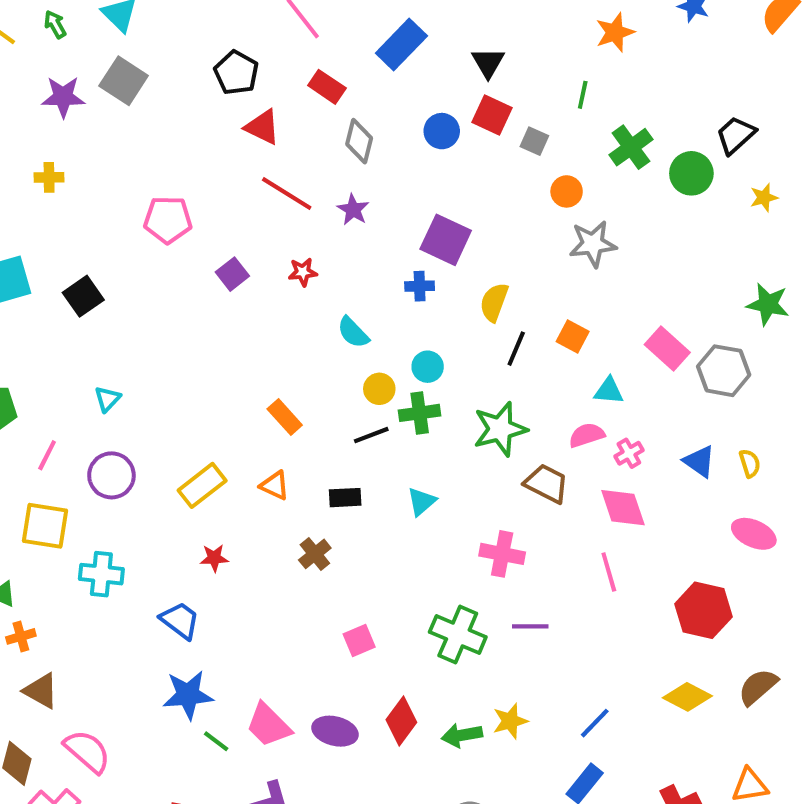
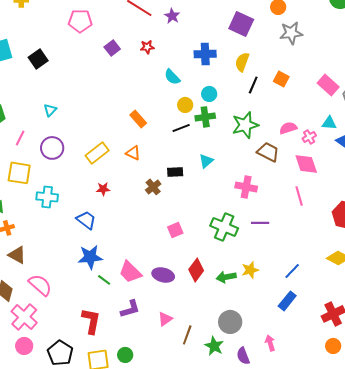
purple square: (446, 240) -> (241, 24), moved
blue cross: (420, 286) -> (205, 54), size x1.5
cyan triangle: (609, 391) -> (329, 123), moved
black rectangle: (345, 498) -> (175, 172), moved

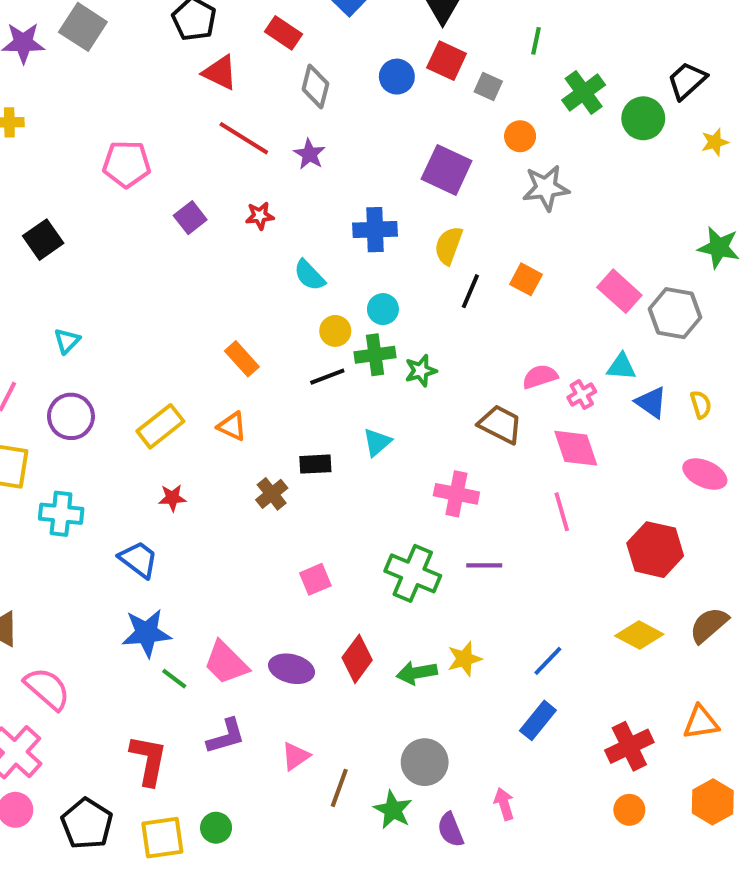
green star: (245, 125) -> (421, 371), moved, size x0.6

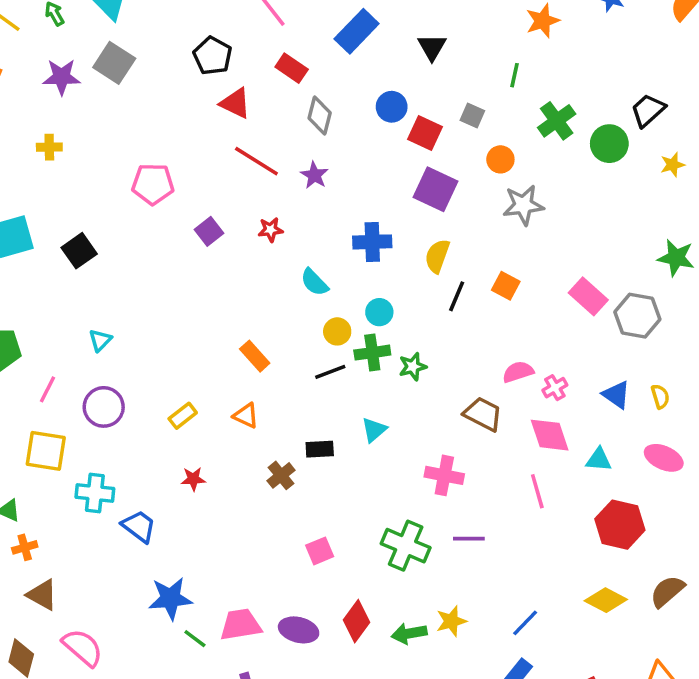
red square: (447, 61) -> (425, 133), moved
cyan triangle: (621, 367) -> (599, 460), moved
yellow rectangle: (160, 426) -> (183, 416), size x0.7
blue trapezoid: (139, 559) -> (139, 526), moved
pink trapezoid: (226, 663) -> (241, 625), turned 126

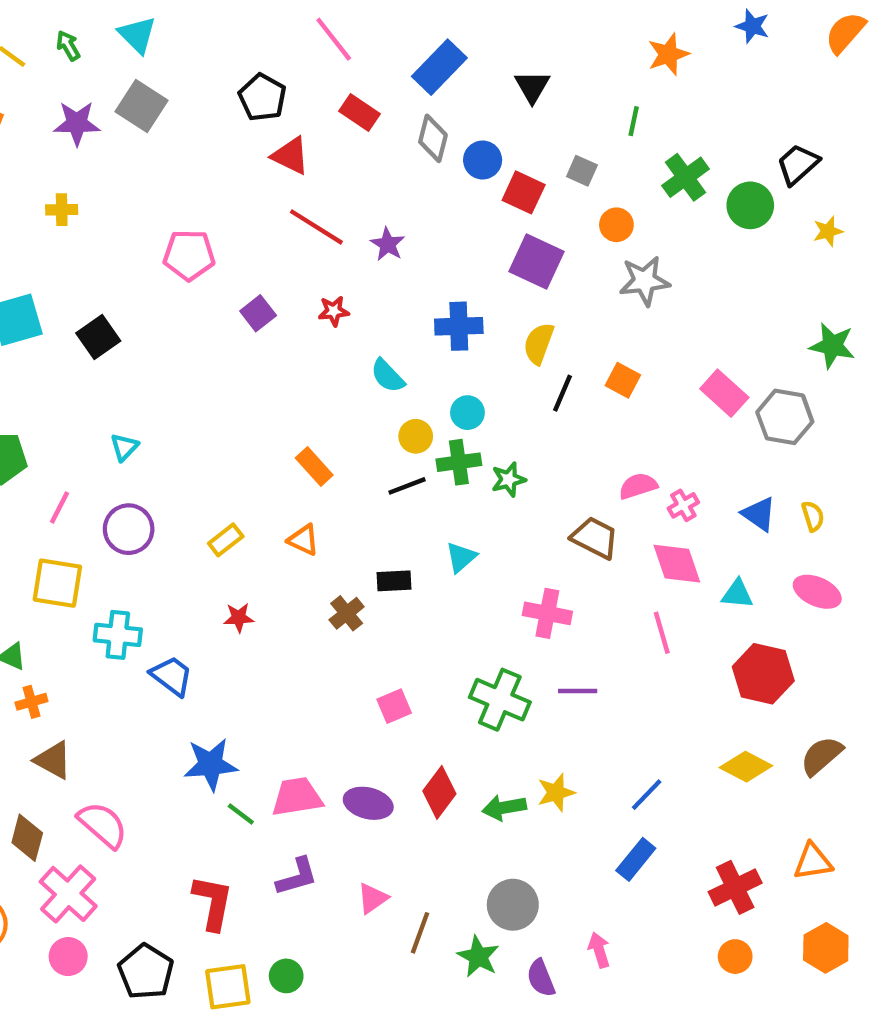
gray diamond: (320, 116) -> (433, 138), moved

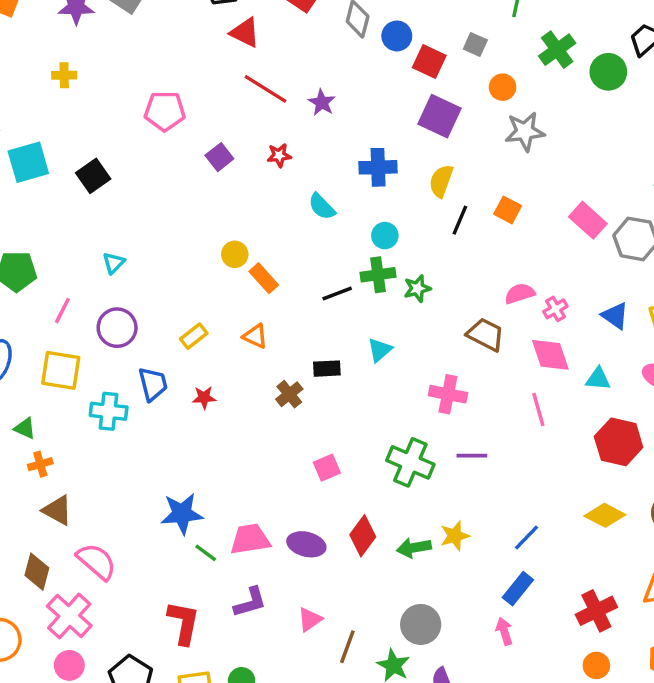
yellow circle: (416, 436) -> (235, 254), moved
blue trapezoid: (172, 676) -> (153, 384), moved, turned 39
pink arrow: (599, 950) -> (504, 631), moved

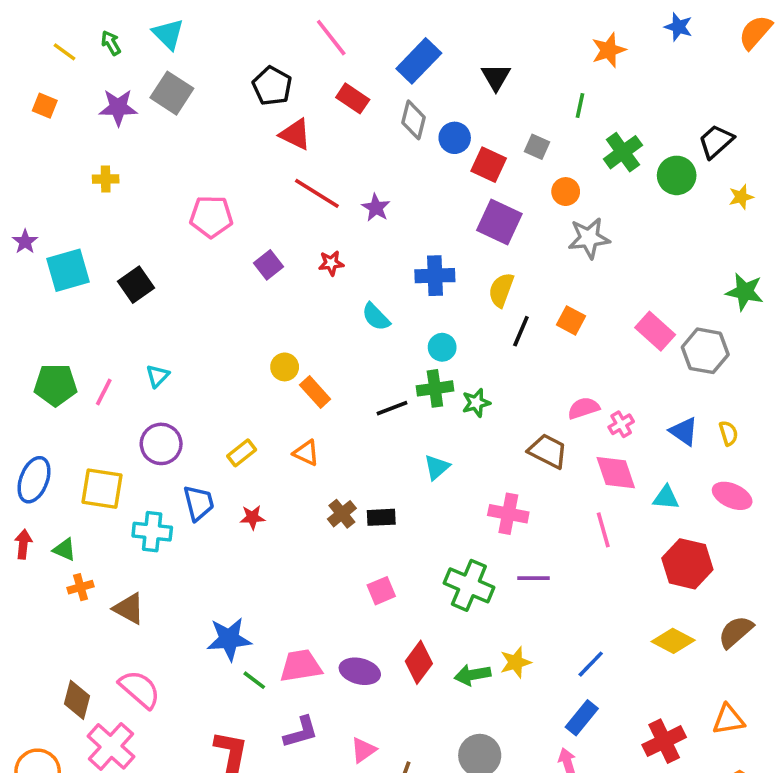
pink line: (62, 311) -> (104, 392), moved
black rectangle: (327, 369) -> (381, 517), moved
brown triangle: (57, 510) -> (129, 609), moved

